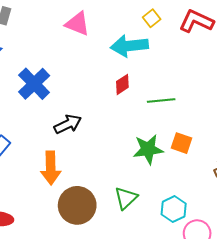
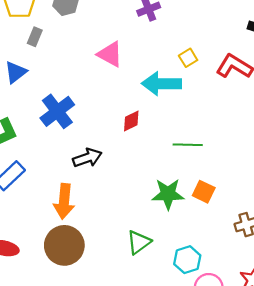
red diamond: (122, 84) -> (131, 121), moved
brown circle: (77, 205) -> (64, 245), moved

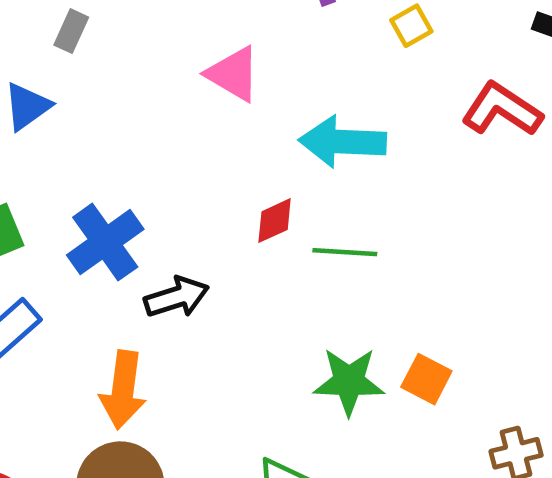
yellow square: (188, 58) -> (411, 26), moved
blue cross: (57, 111) -> (105, 242), moved
green line: (188, 145) -> (345, 252), moved

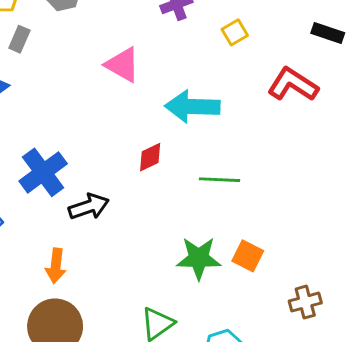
green line: (345, 252) -> (220, 180), moved
orange arrow: (123, 390) -> (56, 266), size x0.7

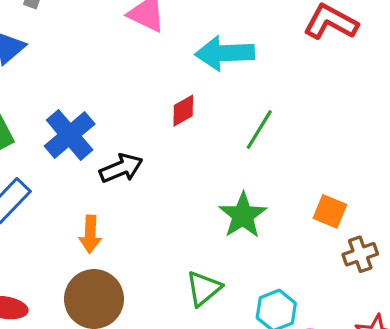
green line: (220, 180) -> (259, 130), turned -57
orange square: (248, 256) -> (330, 211), moved
green star: (199, 258) -> (243, 215), turned -30

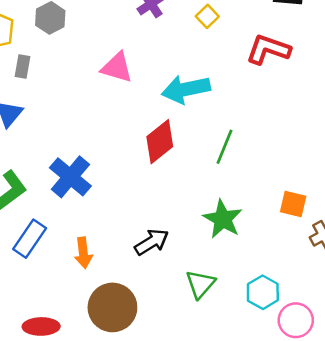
red diamond: (183, 111) -> (160, 142), size x1.6
black arrow: (121, 168) -> (152, 242), moved
orange arrow: (90, 234) -> (83, 253), moved

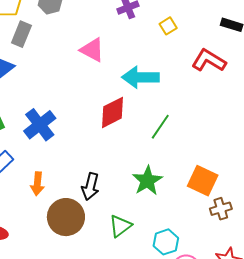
gray rectangle: (23, 67) -> (21, 34), size x1.4
orange square: (293, 204) -> (203, 181), size x1.4
black arrow: (152, 242) -> (90, 187), turned 124
brown circle: (112, 307) -> (66, 217), moved

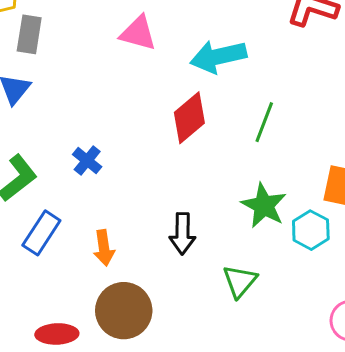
blue cross: (40, 125) -> (87, 161), size x0.6
brown circle: (66, 217) -> (124, 311), moved
cyan hexagon: (166, 242) -> (311, 230), moved

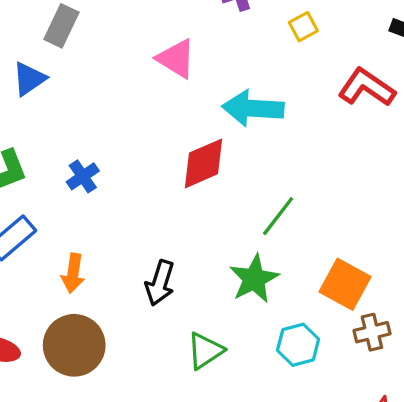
green line: (264, 122) -> (278, 216), moved
cyan hexagon: (311, 230) -> (298, 345), moved

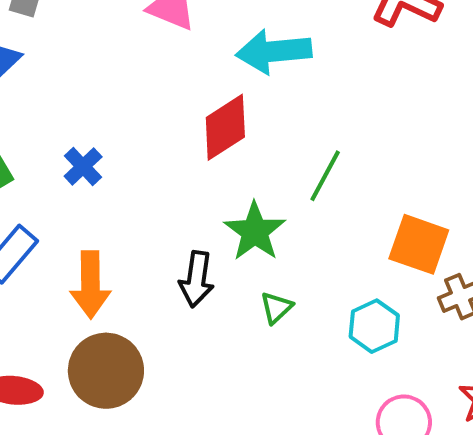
orange arrow: (73, 273) -> (90, 285), size x1.4
green star: (254, 279) -> (255, 231), moved
green triangle: (205, 351) -> (276, 308), moved, size x0.7

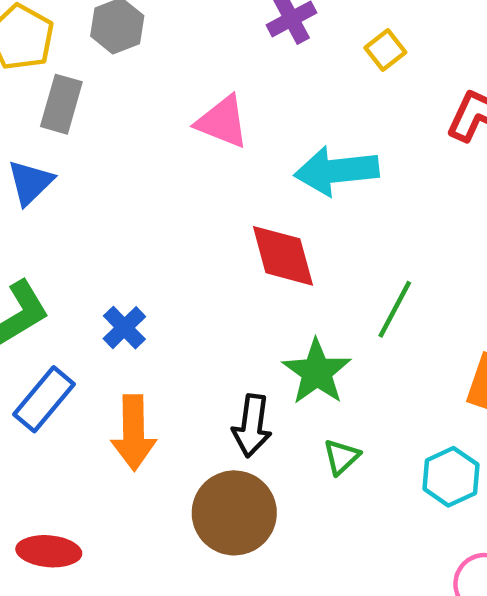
red diamond: (225, 127) -> (283, 256), turned -72
blue cross: (83, 167) -> (124, 328), moved
brown circle: (106, 371) -> (234, 513), moved

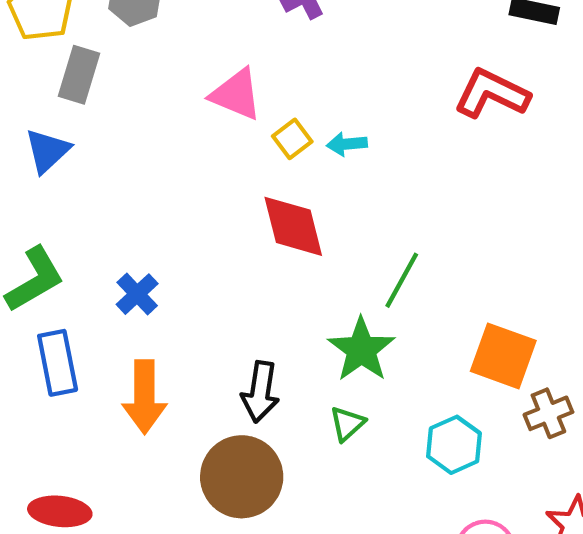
yellow square: (385, 50) -> (292, 139), moved
cyan arrow: (336, 171) -> (347, 144), size x0.5
green star: (317, 372) -> (361, 350), moved
blue rectangle: (44, 399) -> (58, 363), turned -52

